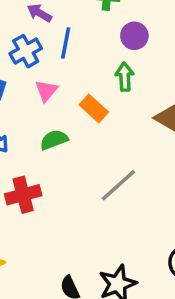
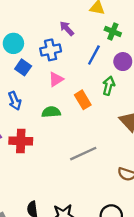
blue line: (66, 43) -> (94, 55), moved

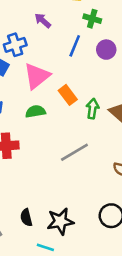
blue cross: (51, 50) -> (15, 45), moved
pink triangle: (56, 79) -> (37, 76), size x1.6
green arrow: (109, 86) -> (93, 109), moved

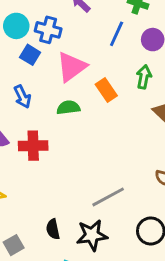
blue cross: (15, 45) -> (48, 30), turned 30
green arrow: (93, 109) -> (144, 77), moved
gray line: (74, 152) -> (108, 197), moved

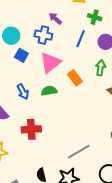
blue cross: (48, 30) -> (43, 35), moved
blue arrow: (22, 97) -> (23, 92), moved
red cross: (33, 146) -> (31, 129), moved

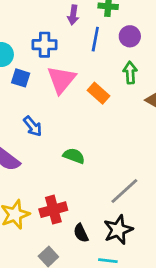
purple arrow: (55, 18) -> (73, 15), moved, turned -112
green semicircle: (49, 91) -> (74, 156), moved, turned 42
red cross: (31, 129) -> (53, 210), moved

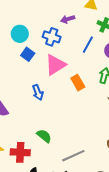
purple arrow: (73, 15) -> (68, 19), moved, turned 48
blue arrow: (33, 126) -> (38, 92), moved
green semicircle: (74, 156) -> (44, 136), moved

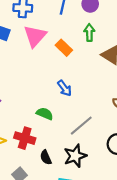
blue arrow: (38, 92) -> (65, 88), moved
red cross: (20, 152) -> (25, 138), turned 30

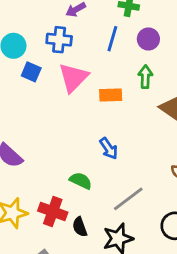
orange rectangle: (64, 48) -> (111, 95), turned -49
black semicircle: (46, 157) -> (80, 227), moved

